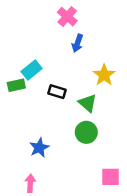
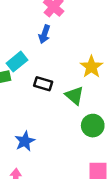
blue arrow: (77, 43) -> (44, 34), moved
green circle: (86, 132) -> (93, 126), moved

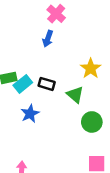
cyan rectangle: (17, 62) -> (23, 84), moved
blue star: (25, 141) -> (30, 114), moved

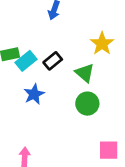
black rectangle: (47, 84) -> (53, 61), turned -56
green circle: (92, 122) -> (87, 104), moved

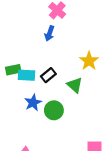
cyan rectangle: (26, 61) -> (26, 75), turned 42
green circle: (87, 104) -> (54, 110), moved

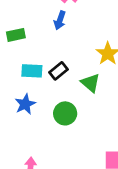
green rectangle: (13, 70) -> (16, 35), moved
blue star: (33, 103) -> (25, 104), moved

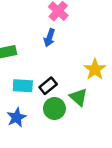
green circle: (65, 113) -> (54, 109), moved

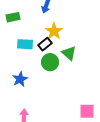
yellow star: (95, 69) -> (54, 31), moved
blue star: (16, 117) -> (20, 79), moved

